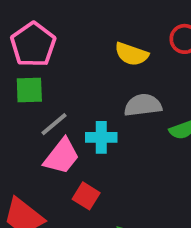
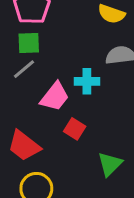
gray line: (54, 124) -> (24, 69), moved

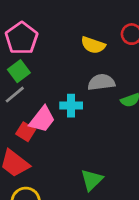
green square: (29, 43) -> (19, 71), turned -35
red square: (75, 129) -> (26, 132), moved

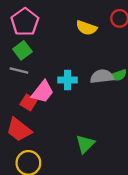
gray semicircle: (101, 82) -> (102, 76), moved
gray line: (15, 95) -> (19, 71), turned 54

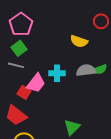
yellow semicircle: (86, 28) -> (79, 41), moved

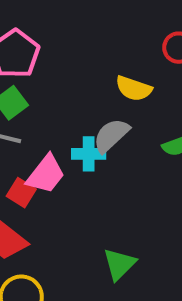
gray semicircle: (86, 70) -> (111, 135), moved, turned -36

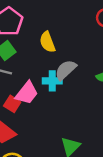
yellow semicircle: (134, 88) -> (47, 42), moved, turned 50

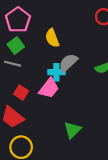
pink trapezoid: (27, 93) -> (49, 88), moved

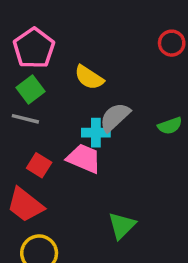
yellow semicircle: (52, 38) -> (89, 77), turned -36
pink trapezoid: (49, 88) -> (84, 158), turned -105

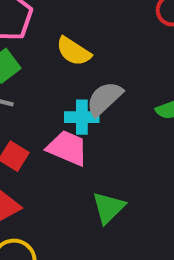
green triangle: (122, 226) -> (109, 208), moved

